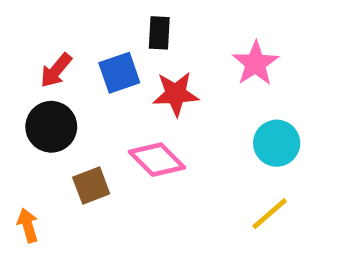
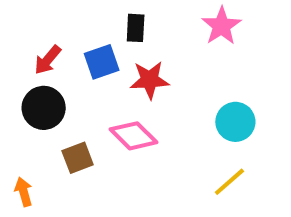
pink star: (256, 63) -> (221, 26), moved

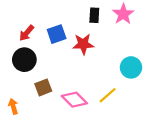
black rectangle: (136, 28) -> (94, 15), moved
pink diamond: (134, 136) -> (74, 100), moved
yellow line: (229, 182) -> (108, 95), moved

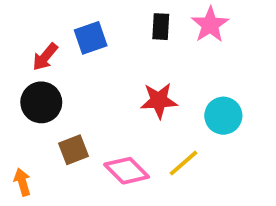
blue square: (57, 34) -> (91, 38), moved
red star: (83, 44) -> (159, 100), moved

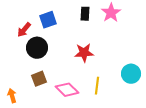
black circle: (41, 102) -> (37, 48), moved
cyan circle: (223, 116) -> (131, 74), moved
yellow line: (184, 163) -> (97, 86), turned -42

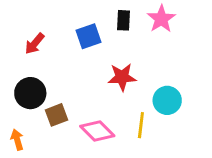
blue square: (48, 20) -> (89, 36), moved
black circle: (37, 48) -> (30, 93), moved
cyan circle: (131, 74) -> (167, 100), moved

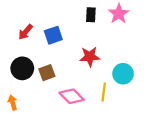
blue square: (89, 36) -> (53, 35), moved
brown square: (56, 115) -> (47, 73), moved

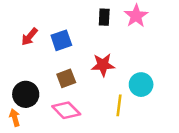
black circle: (22, 68) -> (26, 94), moved
brown square: (47, 73) -> (66, 78), moved
pink diamond: (72, 96) -> (66, 110), moved

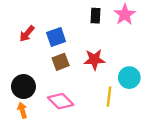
brown square: (66, 78) -> (61, 62), moved
orange arrow: (15, 118) -> (22, 110), moved

